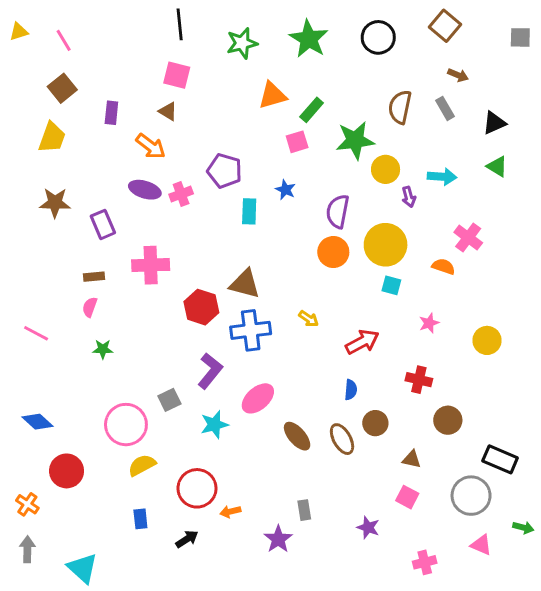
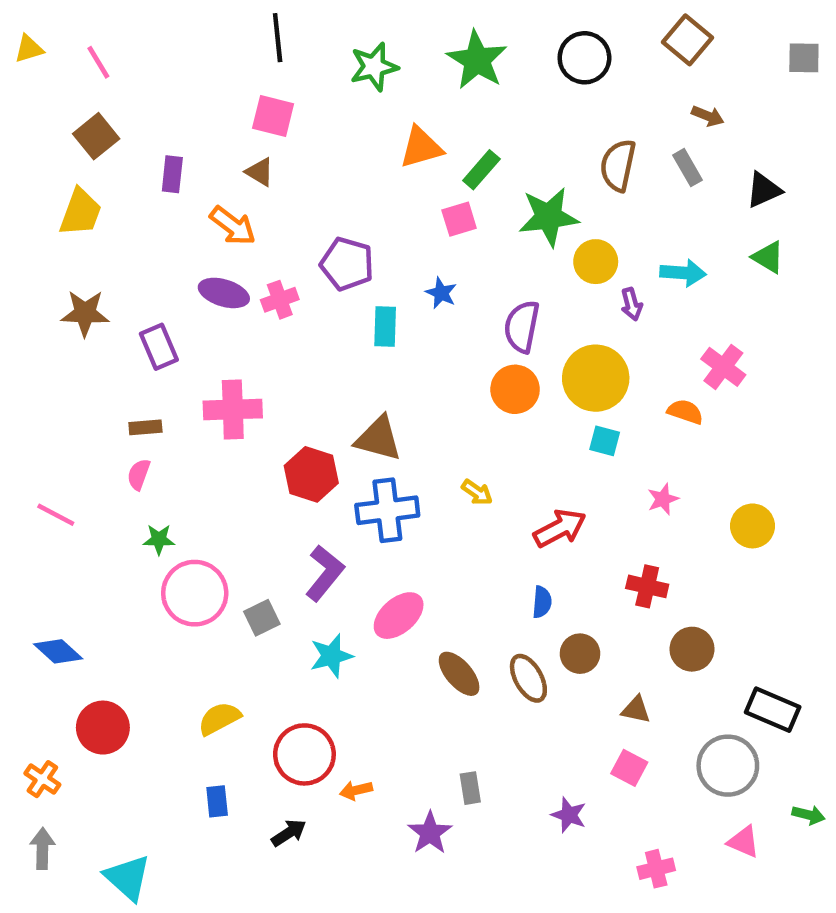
pink circle: (126, 425) -> (195, 593), moved

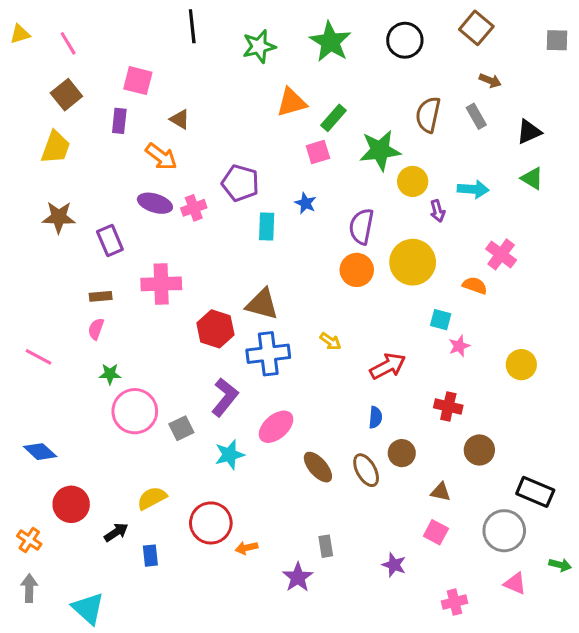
pink square: (273, 116) -> (138, 81), moved
cyan square: (605, 441) -> (441, 320), moved
black arrow: (289, 833) -> (116, 532), moved

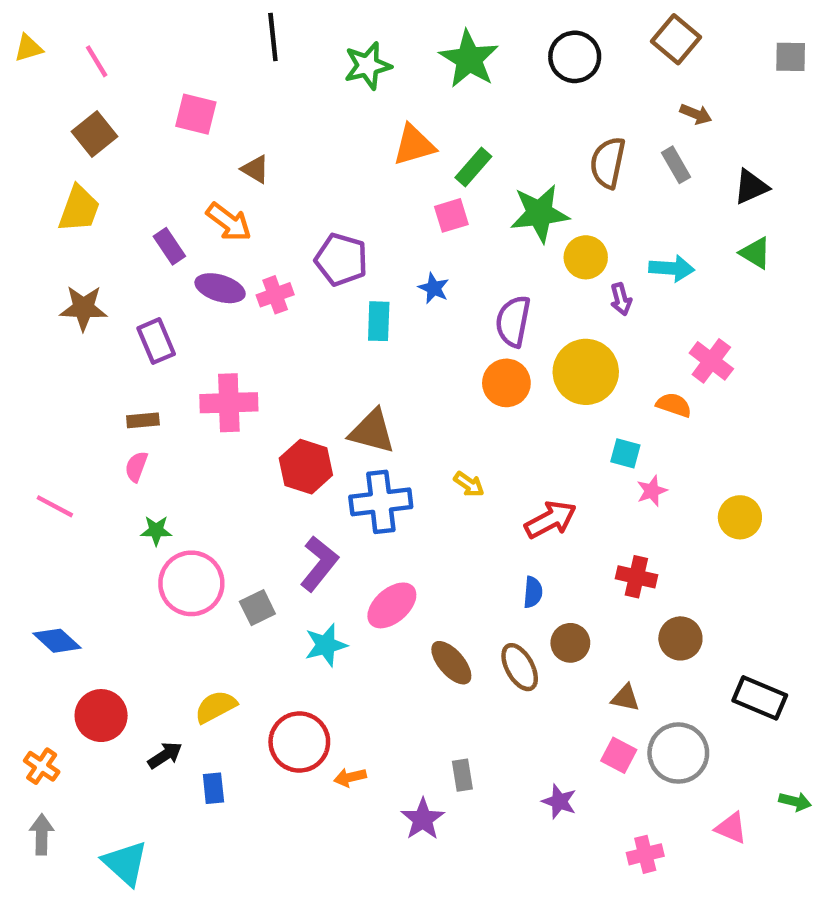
purple rectangle: (119, 121) -> (169, 246), moved, turned -40
gray circle: (504, 531) -> (678, 753), moved

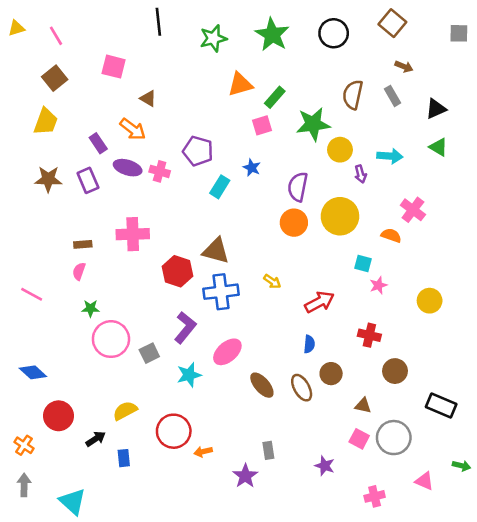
pink cross: (275, 295) -> (160, 171), turned 36
cyan rectangle: (379, 321) -> (220, 187), turned 30
purple rectangle: (156, 341) -> (88, 180), moved

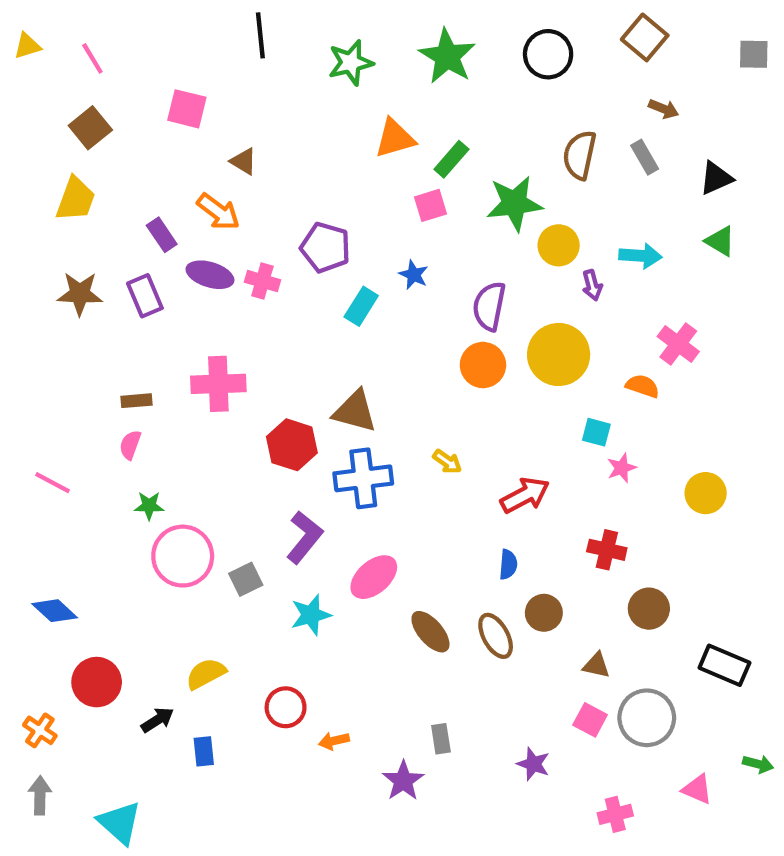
red circle: (174, 431) -> (286, 707), size x0.7

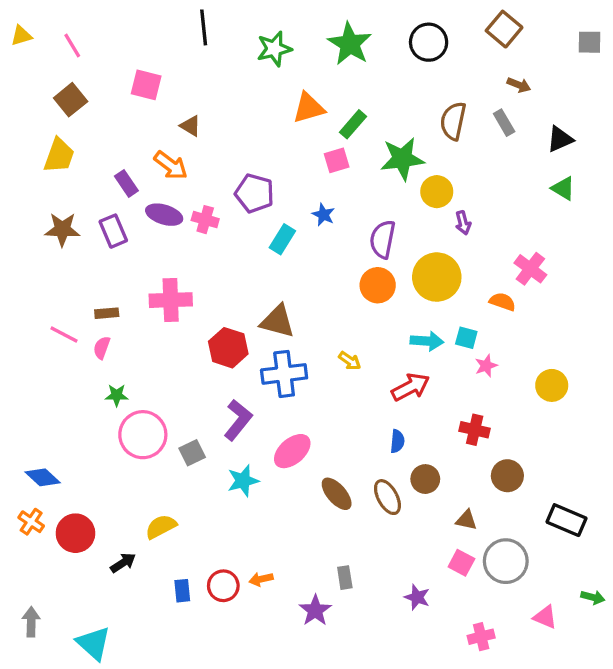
cyan arrow: (640, 256) -> (427, 341), moved
pink line: (53, 483) -> (64, 334), moved
red circle: (286, 707) -> (223, 586), moved
orange cross: (40, 730) -> (31, 522), moved
blue rectangle: (204, 751) -> (182, 591), moved

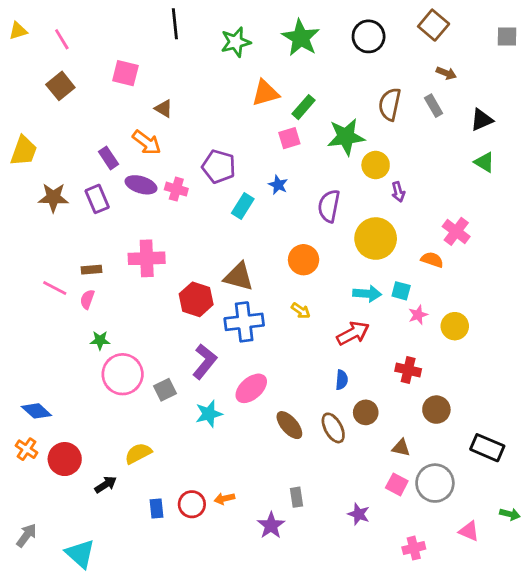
yellow trapezoid: (59, 156) -> (24, 151), moved
orange circle: (378, 285) -> (304, 260), moved
yellow circle: (552, 385) -> (455, 326), moved
gray arrow: (31, 622) -> (27, 535), turned 35

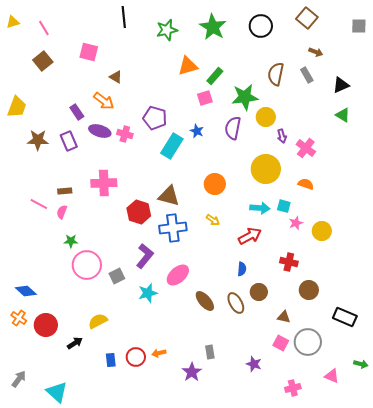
cyan rectangle: (243, 206) -> (172, 146), size x1.4
purple semicircle: (329, 206) -> (233, 128), moved
pink cross: (456, 231) -> (306, 148), moved

